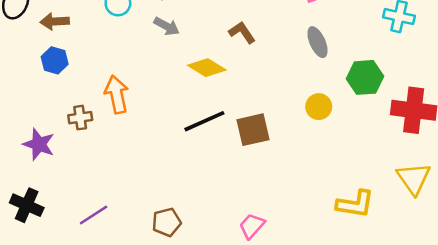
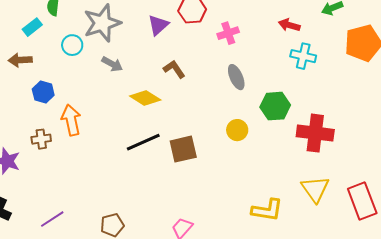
blue hexagon: (55, 60) -> (43, 92), moved

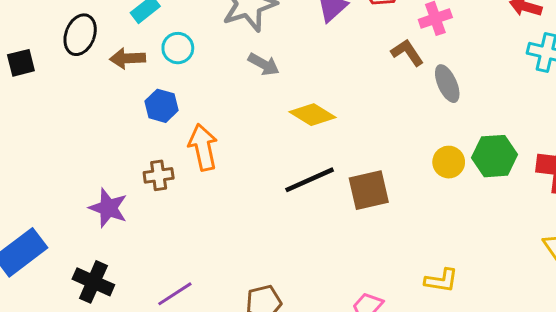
cyan circle: (72, 45) -> (178, 48), moved
brown L-shape: (174, 69) -> (407, 52), moved
green hexagon: (275, 106) -> (495, 156), moved
yellow L-shape: (267, 210) -> (441, 280), moved, size x0.7

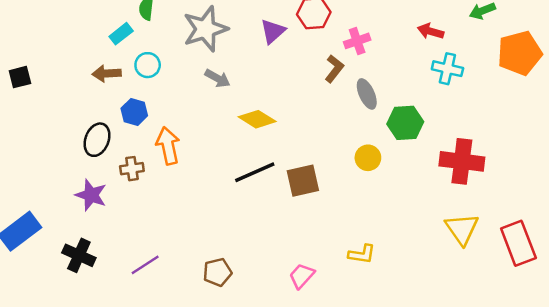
black ellipse: (80, 35) -> (97, 140), moved
brown L-shape: (407, 52) -> (334, 69), turned 72
green hexagon: (495, 156) -> (405, 123), moved

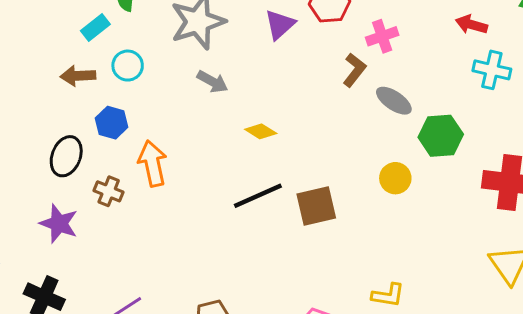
gray ellipse: (367, 94) -> (394, 101), turned -32
yellow diamond: (257, 119) -> (261, 131), size x0.7
brown cross: (132, 169) -> (109, 191), turned 30

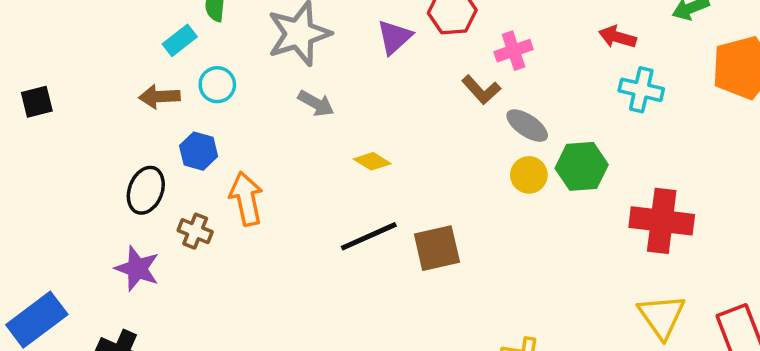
brown L-shape: (354, 70) -> (481, 90), turned 100
yellow circle: (395, 178) -> (529, 175), moved

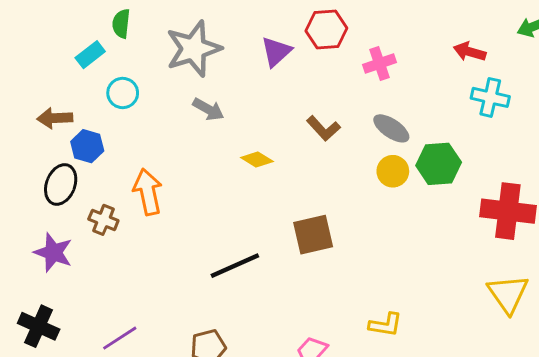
brown L-shape: (481, 90) -> (323, 128), moved
brown arrow: (159, 97) -> (55, 118), moved
blue hexagon: (199, 151) -> (87, 146), moved
black line: (369, 236) -> (235, 266), moved

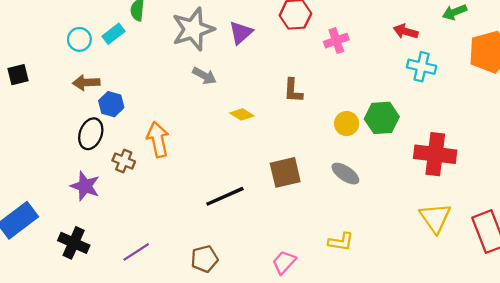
purple triangle: (276, 52) -> (241, 33), moved
cyan circle: (123, 93) -> (79, 39), moved
brown L-shape: (323, 128) -> (293, 91), turned 45
gray ellipse: (391, 128) -> (345, 174), moved

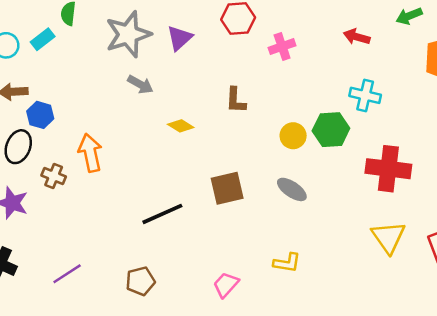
cyan cross: (422, 67) -> (365, 95), moved

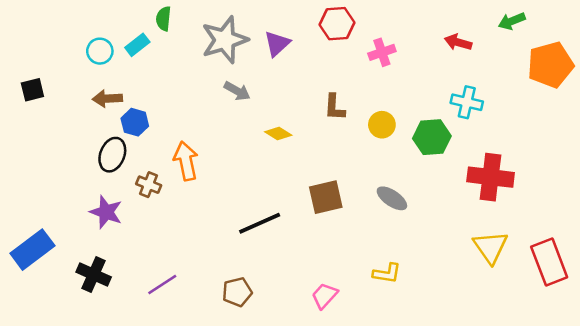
yellow circle: (293, 136) -> (382, 125), moved

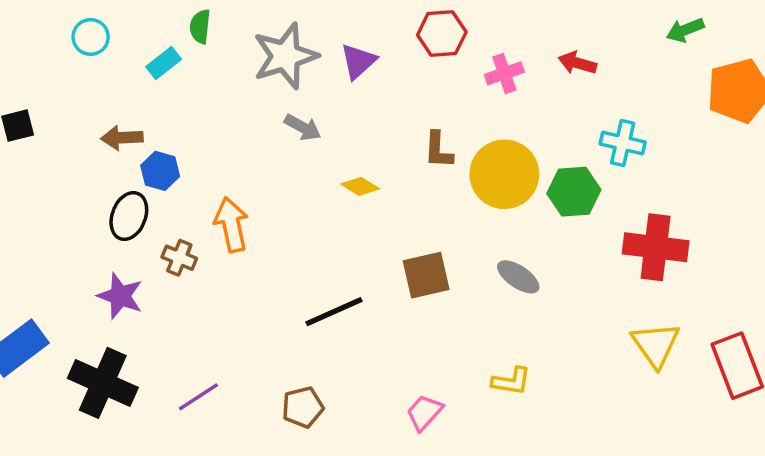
red arrow: (458, 42) -> (577, 63), moved
cyan circle: (100, 51) -> (91, 37), moved
yellow circle: (382, 125) -> (504, 174), size x1.8
black cross: (94, 274) -> (103, 383), size x1.4

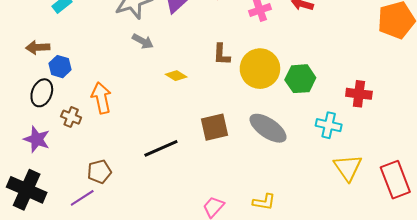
cyan cross: (623, 143) -> (329, 125), moved
red cross: (656, 247) -> (359, 94), moved, size x0.7
gray ellipse: (518, 277) -> (268, 128), size x1.5
yellow L-shape: (511, 381) -> (264, 202), moved
brown pentagon: (303, 407) -> (99, 172), moved

